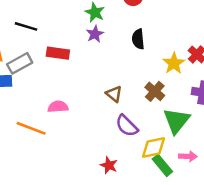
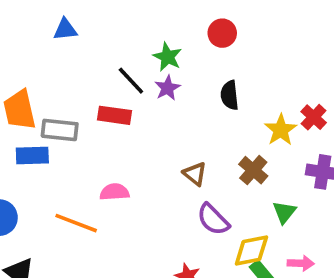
black line: (26, 26) -> (131, 81), moved, turned 30
gray rectangle: (20, 63) -> (60, 130), turned 35
green triangle: (176, 121) -> (284, 212), size x0.6

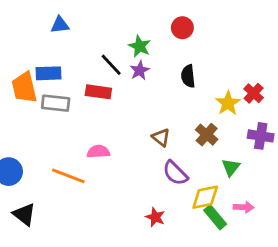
blue rectangle: (32, 155) -> (48, 73), moved

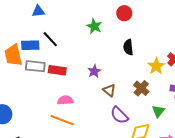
black line: (111, 65) -> (50, 39), moved
purple star: (140, 70) -> (94, 71), moved
red rectangle: (98, 92) -> (57, 70), moved
orange line: (68, 176) -> (62, 120), moved

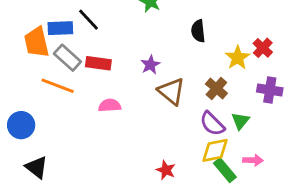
gray rectangle: (35, 66) -> (67, 58), turned 36
brown triangle: (109, 90) -> (171, 91), size x1.5
purple semicircle: (119, 115) -> (212, 124), moved
orange line: (62, 120) -> (58, 86), moved

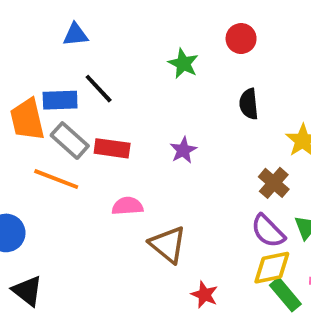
brown triangle: (171, 91) -> (168, 245), moved

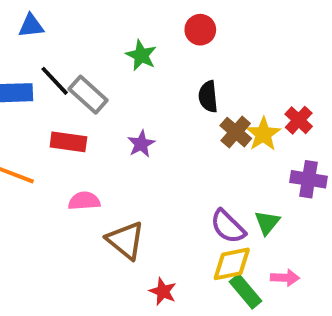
gray rectangle: (70, 141) -> (88, 95), moved
brown cross: (274, 183) -> (236, 132), moved

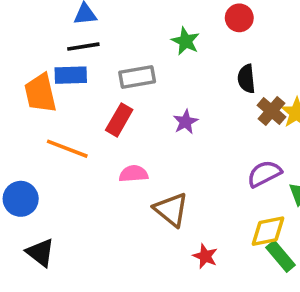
black line: (55, 81) -> (83, 47), moved, turned -56
gray rectangle: (88, 95) -> (137, 77), turned -52
red rectangle: (68, 142) -> (119, 120), turned -68
purple semicircle: (228, 227) -> (264, 174), moved, turned 108

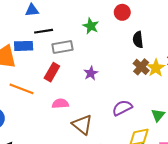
black line: (83, 47) -> (44, 31), moved
black semicircle: (246, 79) -> (138, 40), moved
purple semicircle: (264, 174) -> (122, 108), moved

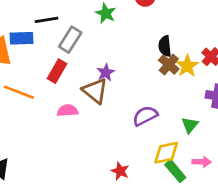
black semicircle: (138, 40) -> (165, 46), moved
gray rectangle: (62, 47) -> (70, 40), turned -48
brown triangle: (82, 125) -> (95, 91), moved

